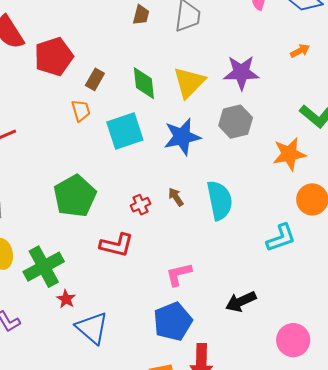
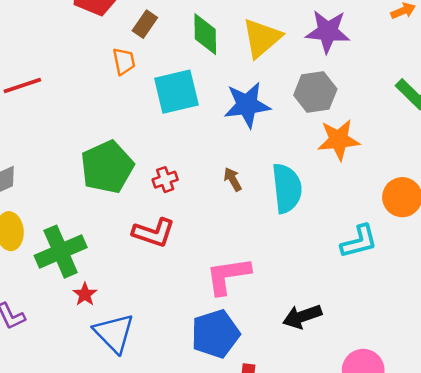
orange star: (289, 154) -> (339, 140), moved
red cross: (140, 205) -> (165, 180), moved
pink L-shape: (179, 274) -> (228, 276), size x1.4

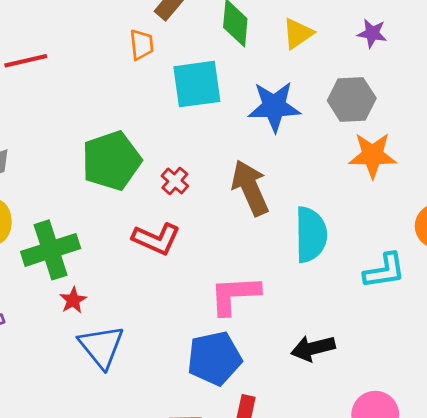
purple star: (328, 31) -> (372, 33), size x0.6
yellow triangle: (262, 38) -> (298, 33), size x0.7
brown arrow: (233, 179) -> (250, 188), size x2.0
red cross: (165, 180) -> (175, 181), turned -35
cyan semicircle: (287, 188) -> (311, 235), moved

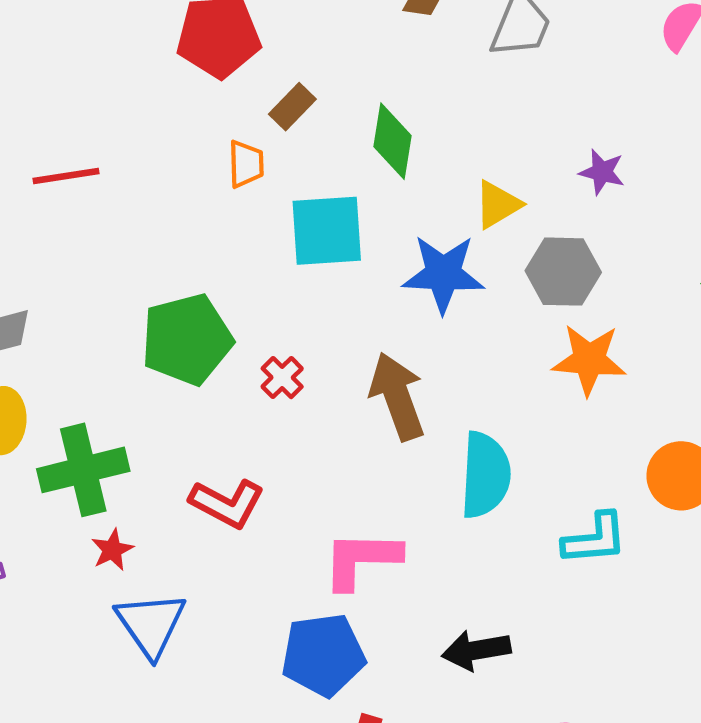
yellow triangle: (298, 33) -> (498, 204), moved
red L-shape: (156, 239) -> (227, 503), moved

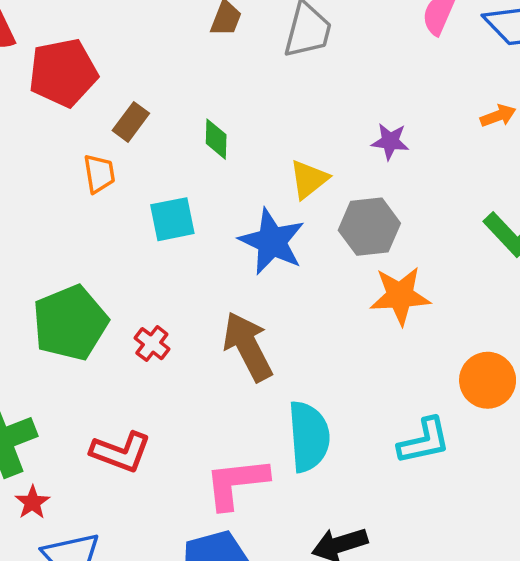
green diamond: (393, 141) -> (216, 139), size x0.7
cyan square: (327, 231) -> (172, 219), size x0.7
blue star: (443, 274) -> (272, 242), turned 30
cyan semicircle: (485, 475) -> (309, 436), moved

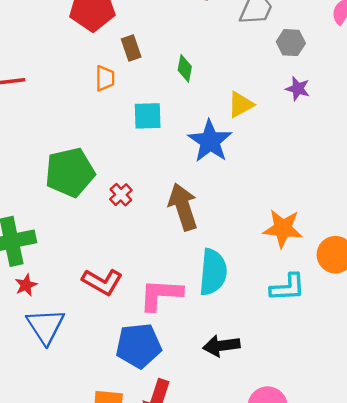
brown rectangle: (131, 122) -> (131, 48), turned -65
gray hexagon: (369, 227) -> (291, 43), moved, size x0.7
orange star: (400, 296) -> (283, 229), moved
red L-shape: (121, 452) -> (102, 282), moved

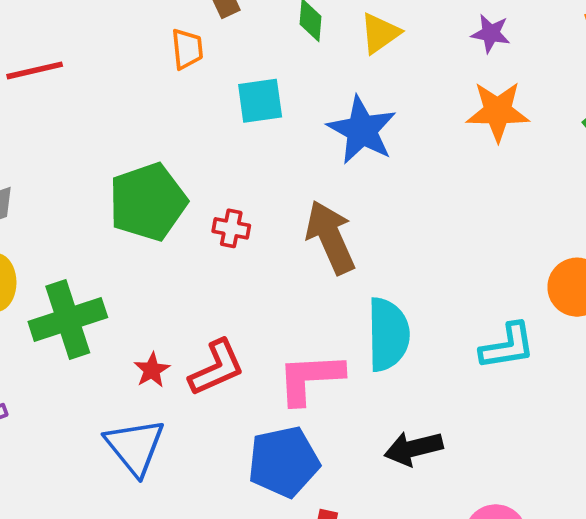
yellow triangle: (241, 105) -> (380, 33), moved
red cross: (121, 195) -> (231, 228), turned -30
orange star: (283, 229) -> (498, 111), moved
red L-shape: (102, 282) -> (217, 368), turned -48
red star: (26, 285) -> (152, 370), moved

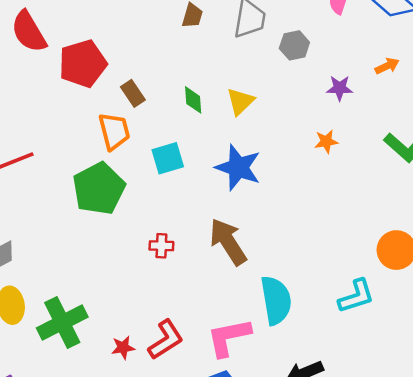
purple star: (491, 33) -> (340, 88), moved
orange trapezoid: (187, 49) -> (114, 131), size x1.4
orange star: (498, 111) -> (326, 141), size x0.6
green pentagon: (148, 202) -> (99, 189), moved
red star: (152, 370) -> (123, 348), turned 30

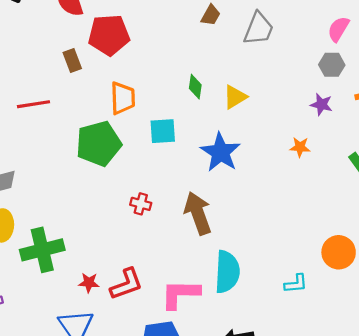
gray hexagon: (294, 45) -> (332, 65), moved
brown rectangle: (133, 93) -> (72, 61), moved
cyan L-shape: (356, 296) -> (296, 284), size x0.7

